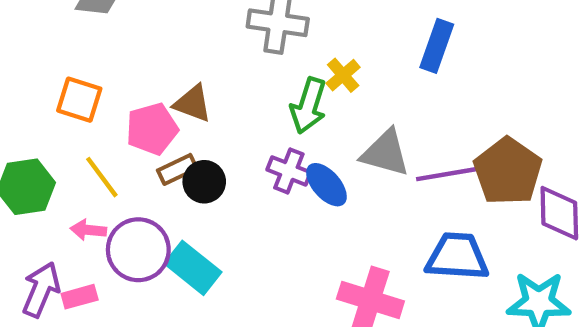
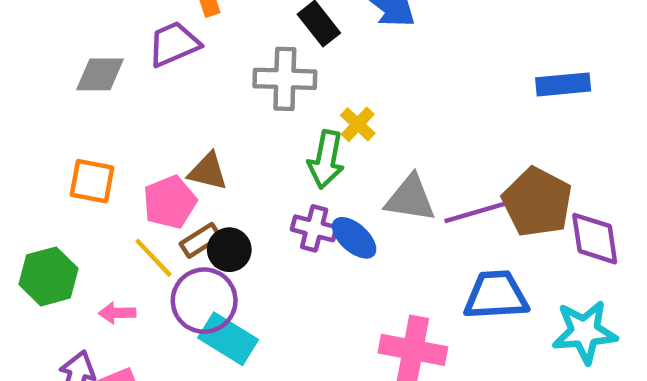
blue rectangle: (437, 46) -> (563, 84), moved, turned 72
yellow line: (102, 177) -> (153, 258), moved
purple circle: (138, 250) -> (204, 301), moved

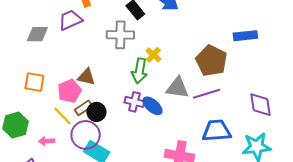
brown pentagon: (537, 202) -> (211, 61), moved

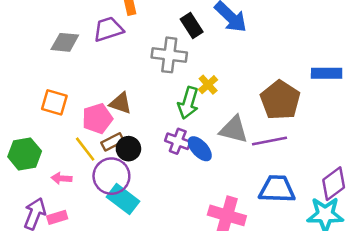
purple diamond: (260, 105) -> (334, 184), moved, turned 56

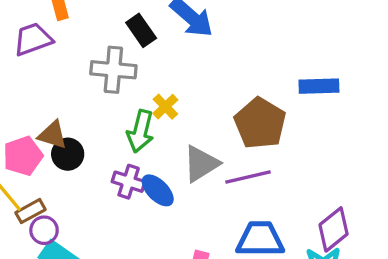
gray triangle: (234, 129) -> (201, 164), turned -44
brown rectangle: (113, 142) -> (31, 211), moved
black circle: (128, 149) -> (68, 154), moved
purple circle: (111, 176) -> (44, 230), size x0.6

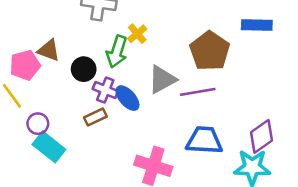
black circle: (68, 154) -> (84, 69), moved
brown rectangle: (31, 211) -> (95, 117), moved

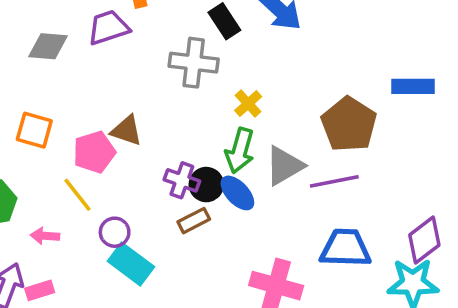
green arrow: (117, 52) -> (240, 151), moved
black circle: (84, 69) -> (206, 185), moved
purple cross: (105, 90) -> (182, 180), moved

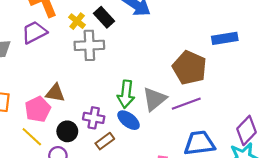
yellow cross: (248, 104) -> (77, 21), moved
black circle: (206, 185) -> (67, 131), moved

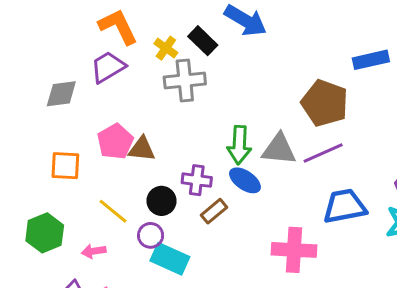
gray triangle: (154, 99) -> (279, 149), turned 48
pink pentagon: (38, 109) -> (115, 142), moved

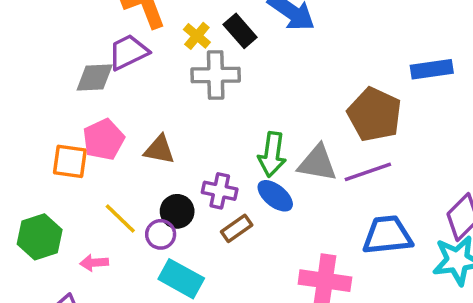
gray diamond: (61, 94) -> (95, 78), moved
pink pentagon: (115, 142) -> (104, 139), moved
purple circle: (151, 235) -> (161, 234), moved

